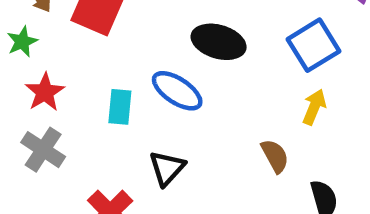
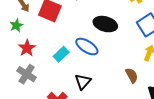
cyan rectangle: (120, 107) -> (61, 54), turned 42

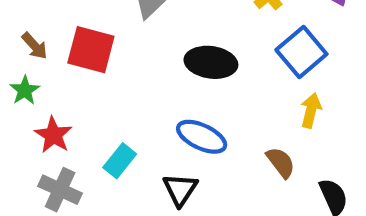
blue ellipse: (87, 47) -> (202, 137), moved
cyan rectangle: (61, 54) -> (120, 161), moved

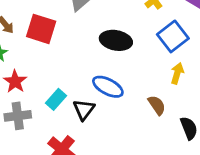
gray cross: (60, 190) -> (18, 116), turned -35
black triangle: (180, 190) -> (84, 110), moved

